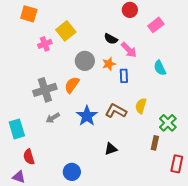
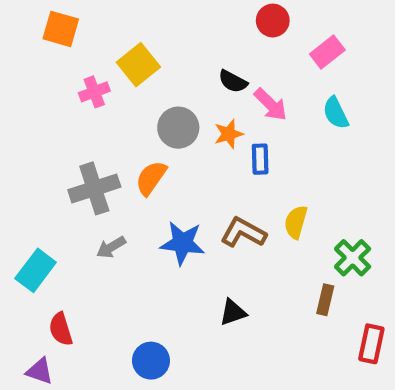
cyan semicircle: (160, 68) -> (336, 113), moved
blue star: (87, 116) -> (182, 243), turned -30
cyan rectangle: (17, 129) -> (36, 270), turned 54

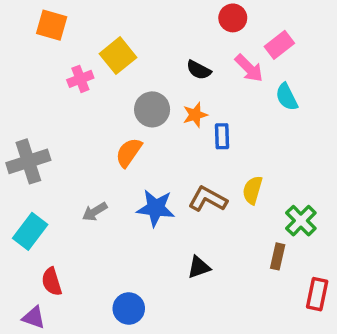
pink arrow: (271, 104) -> (249, 68), moved
gray cross: (94, 188) -> (28, 161), moved

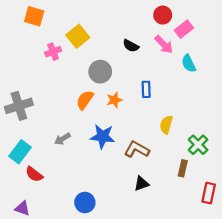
red circle: (233, 18) -> (163, 15), moved
orange star: (195, 115) -> (114, 100), moved
brown L-shape: (208, 199) -> (137, 149), moved
black triangle: (199, 267) -> (141, 184), moved
red semicircle: (52, 282) -> (34, 174), moved, turned -36

